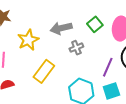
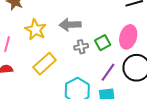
green square: (95, 24) -> (103, 43), moved
yellow star: (28, 40) -> (35, 30), turned -30

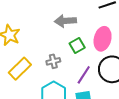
gray arrow: (70, 25) -> (65, 21), moved
gray cross: (81, 47) -> (53, 61), moved

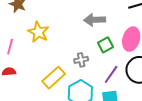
yellow rectangle: (20, 69) -> (54, 78), moved

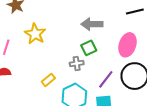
green square: (106, 45) -> (89, 48), moved
yellow rectangle: (54, 78) -> (48, 80), size x0.6

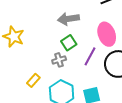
pink ellipse: (127, 45) -> (107, 34), turned -30
purple line: (106, 79) -> (90, 56), moved

